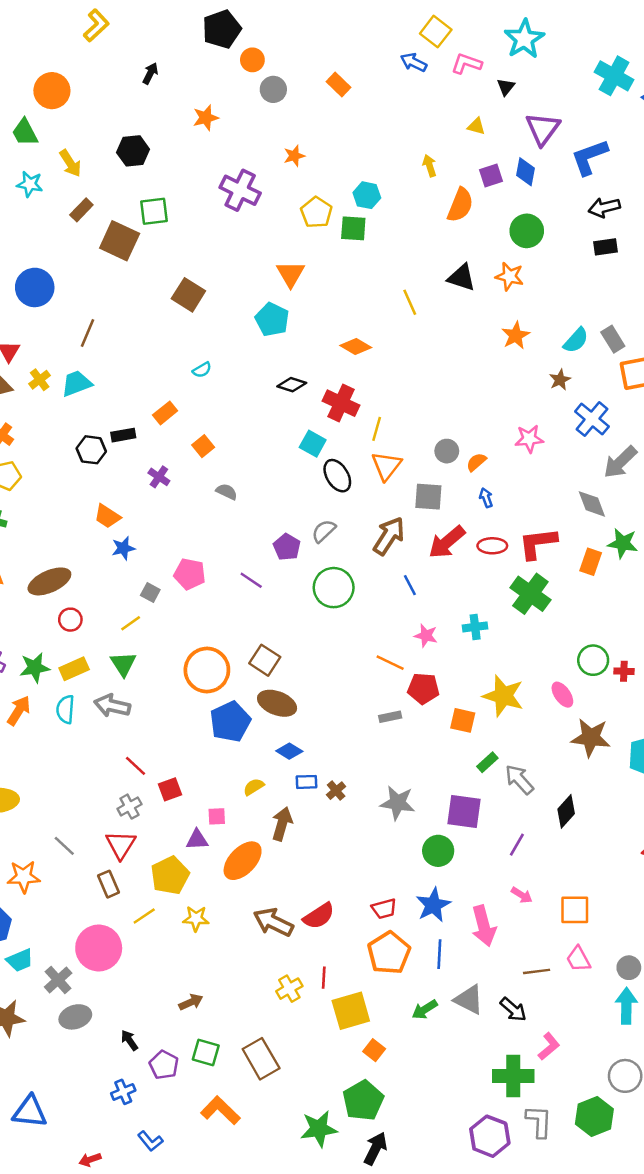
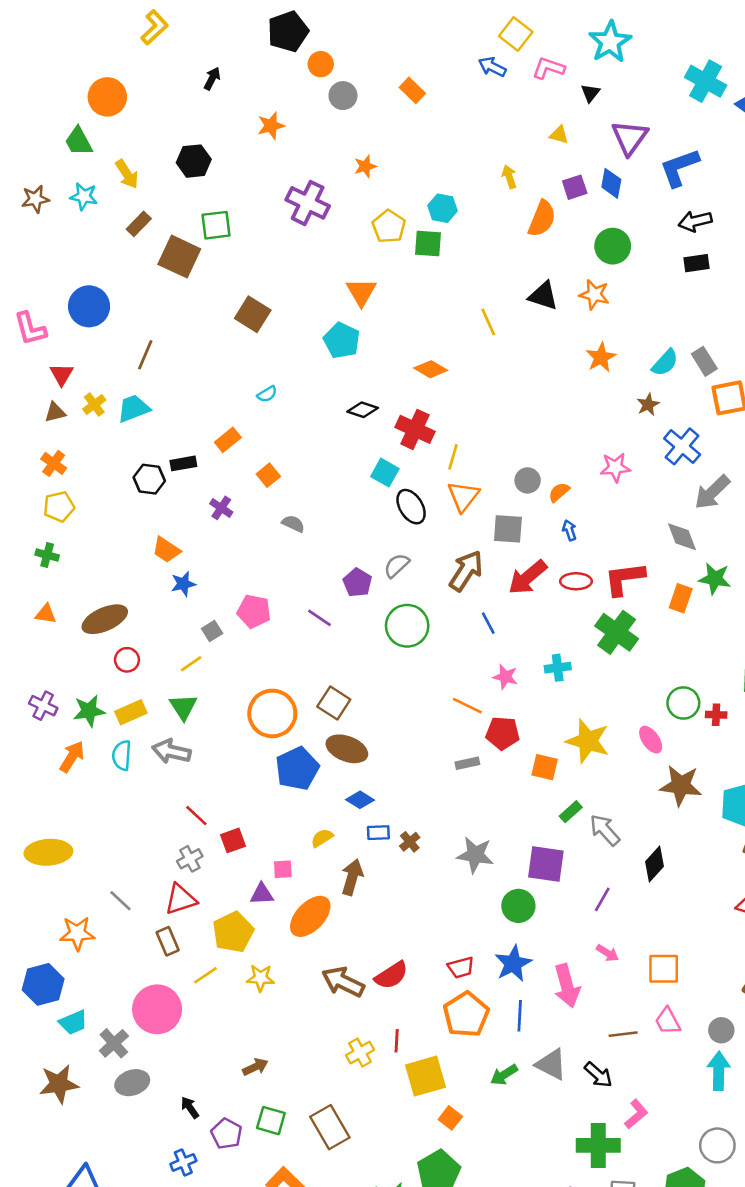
gray square: (150, 593) -> (212, 631), turned 30
red triangle: (121, 845) -> (181, 899), turned 40

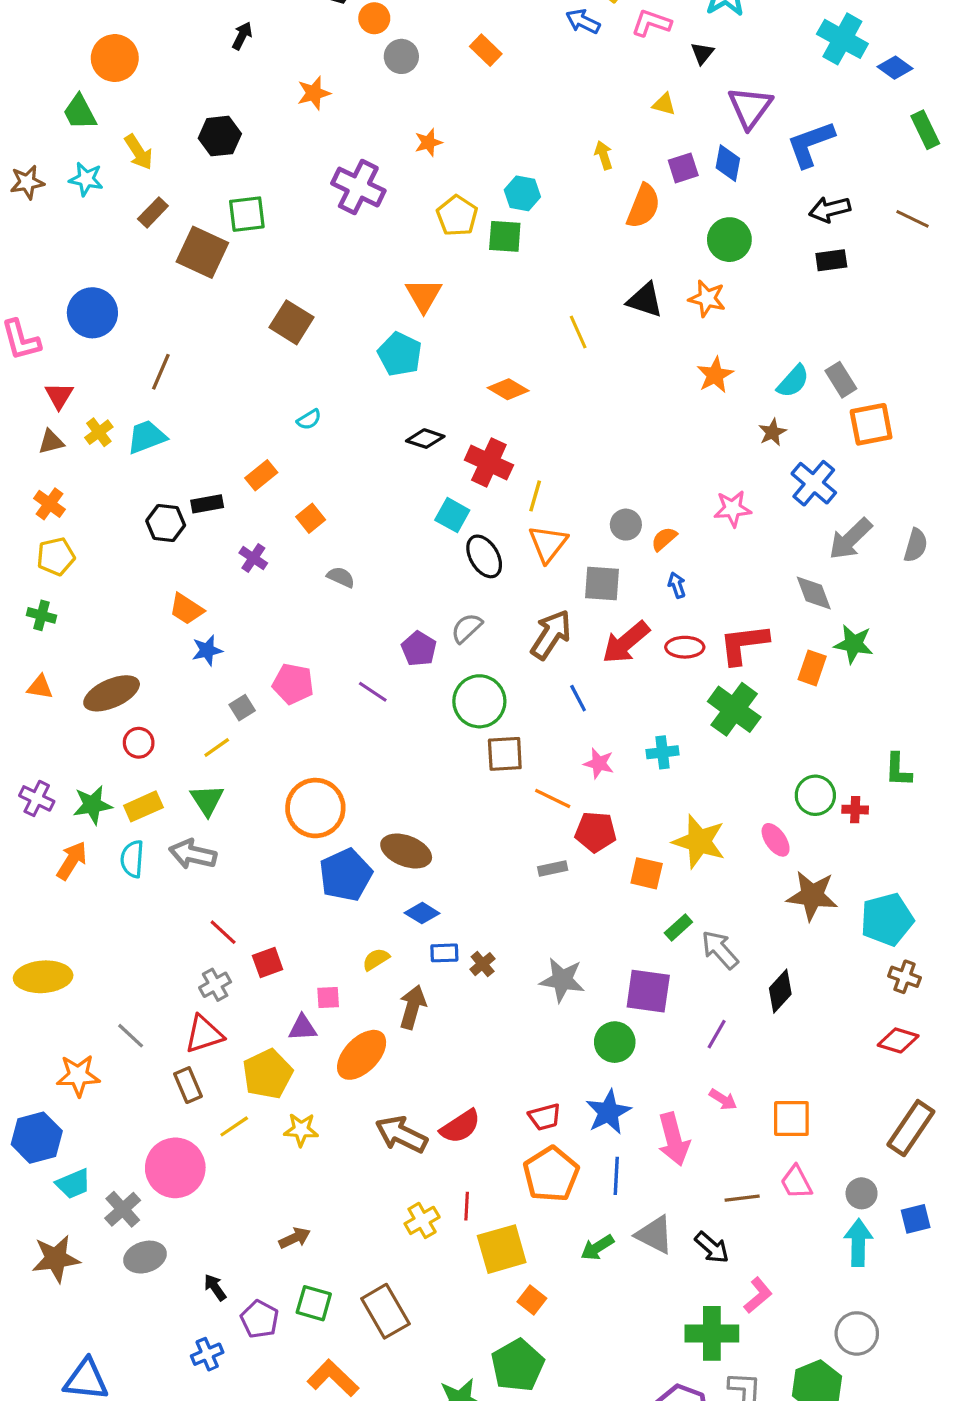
brown square: (334, 703) -> (505, 754), moved, turned -36

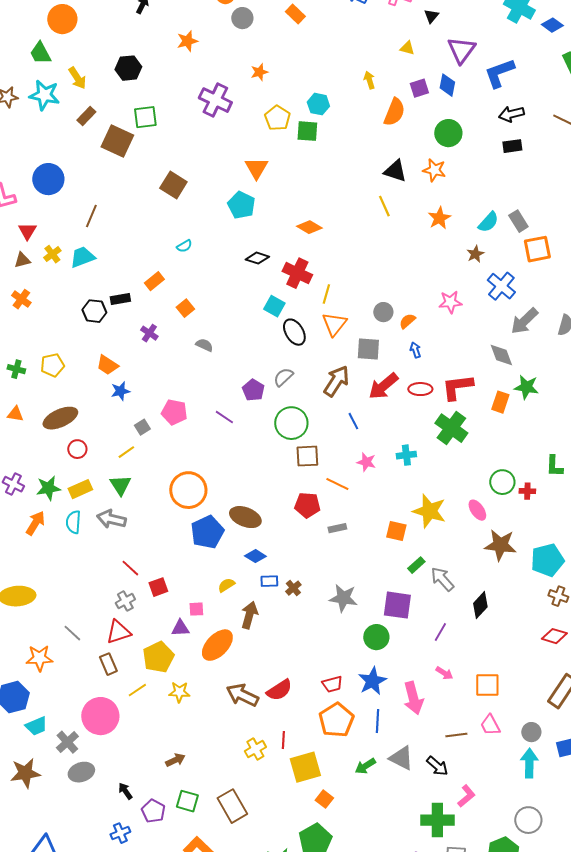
cyan star: (86, 179) -> (44, 95), size x1.4
yellow line: (578, 332) -> (384, 206), moved
yellow pentagon: (56, 556) -> (52, 365), moved
red pentagon: (596, 832) -> (307, 505), moved

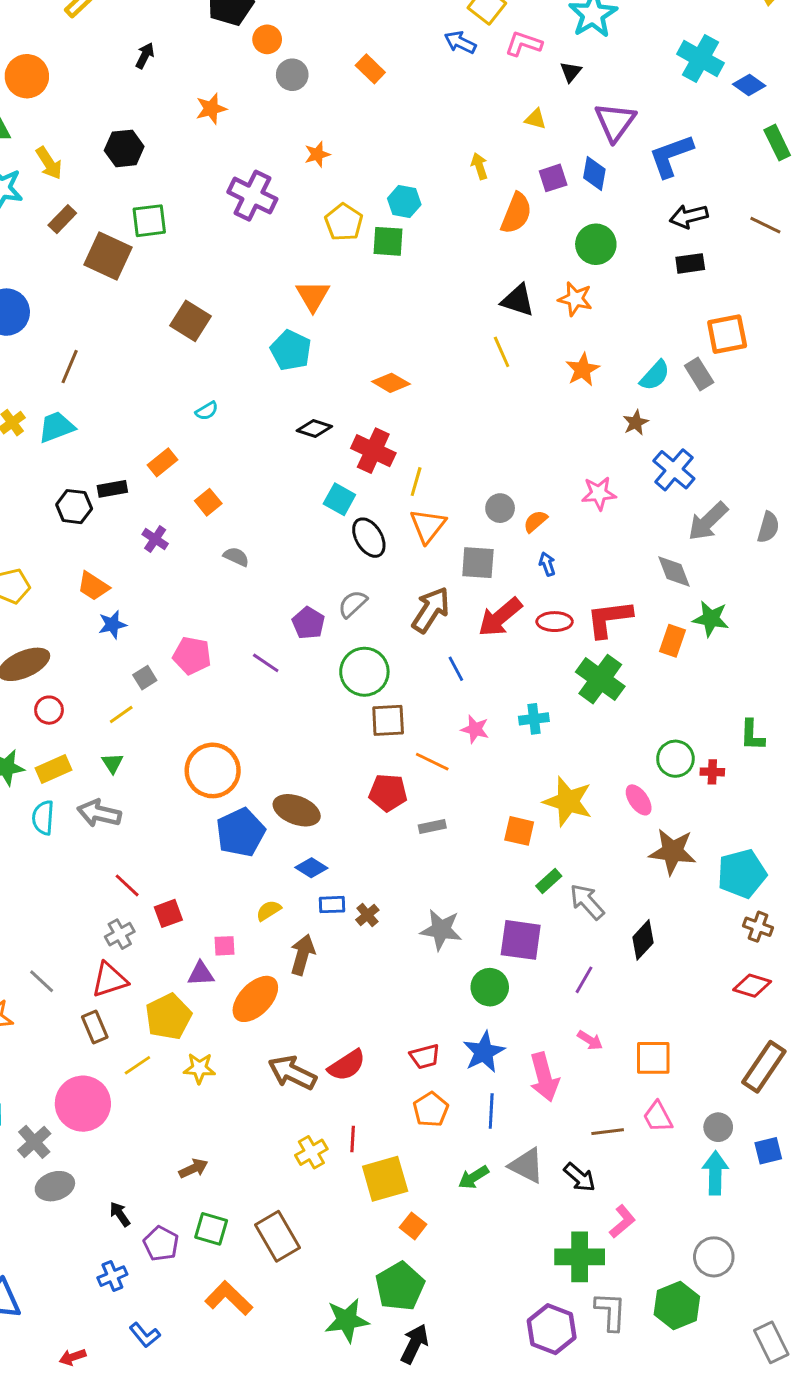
orange square: (537, 249) -> (727, 334), moved
green triangle: (120, 485) -> (112, 763), size x0.7
orange pentagon: (336, 720) -> (431, 1109), size x0.7

